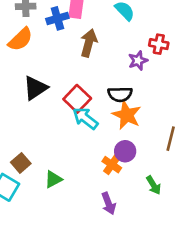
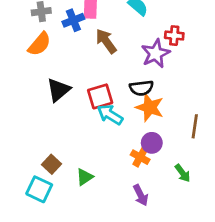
brown arrow: (89, 43) -> (106, 41), turned -45
purple star: (138, 61) -> (156, 53), size x1.5
red square: (77, 99) -> (100, 96), turned 35

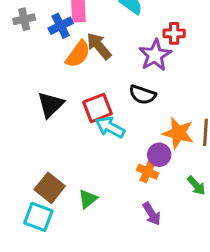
orange semicircle: (39, 44) -> (78, 54), moved
black semicircle: (141, 88) -> (142, 95), turned 30
orange star: (150, 107) -> (178, 133), moved
brown square: (51, 164) -> (50, 188), size x1.4

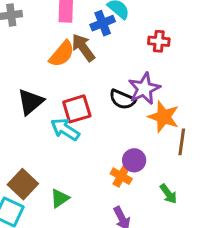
blue cross: (61, 26) -> (103, 23), moved
purple star: (155, 55) -> (144, 89), moved
cyan arrow: (110, 127) -> (65, 129), moved
orange star: (178, 133) -> (164, 117), moved

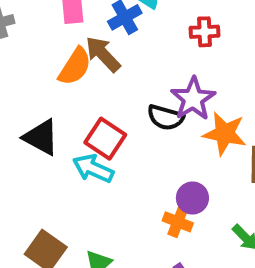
black triangle: (30, 102) -> (41, 137), turned -44
red square: (77, 109) -> (105, 139), turned -32

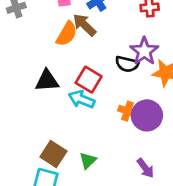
black triangle: (41, 137) -> (47, 81), turned -30
purple circle: (192, 198) -> (147, 115), size x1.5
orange cross: (178, 222) -> (127, 111), moved

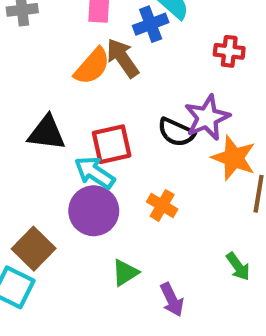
red square: (89, 80) -> (112, 144), turned 35
purple circle: (147, 115) -> (94, 211), moved
green triangle: (88, 160) -> (125, 273), moved

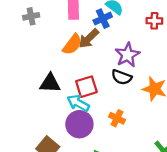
red cross: (229, 51) -> (154, 21), moved
brown arrow: (123, 58) -> (89, 39), turned -95
purple star: (207, 118) -> (127, 55), moved

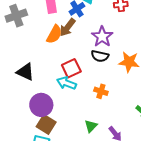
gray cross: (31, 16) -> (16, 16), size x1.5
black triangle: (50, 83) -> (25, 72), moved, turned 30
purple circle: (79, 124) -> (41, 105), moved

